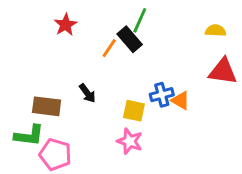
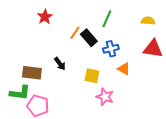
green line: (140, 20) -> (107, 19), moved
black rectangle: (130, 39) -> (89, 38), moved
blue cross: (162, 95) -> (111, 49), moved
pink star: (130, 141) -> (105, 97), moved

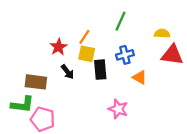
red star: (45, 17) -> (58, 47), moved
yellow semicircle: (148, 21) -> (162, 33), moved
black rectangle: (89, 38) -> (100, 70), moved, turned 36
yellow square: (92, 76) -> (87, 54), moved

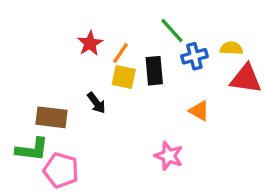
green line: (120, 21) -> (172, 31), turned -66
red star: (58, 47) -> (90, 43), moved
blue cross: (125, 55) -> (194, 56), moved
black rectangle: (100, 70) -> (154, 71), moved

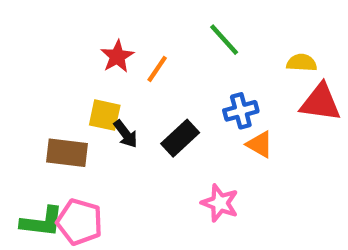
blue cross: (194, 56) -> (241, 111), moved
black rectangle: (154, 71) -> (180, 138), moved, turned 52
yellow square: (124, 77) -> (105, 115), moved
green L-shape: (32, 149) -> (42, 222), moved

